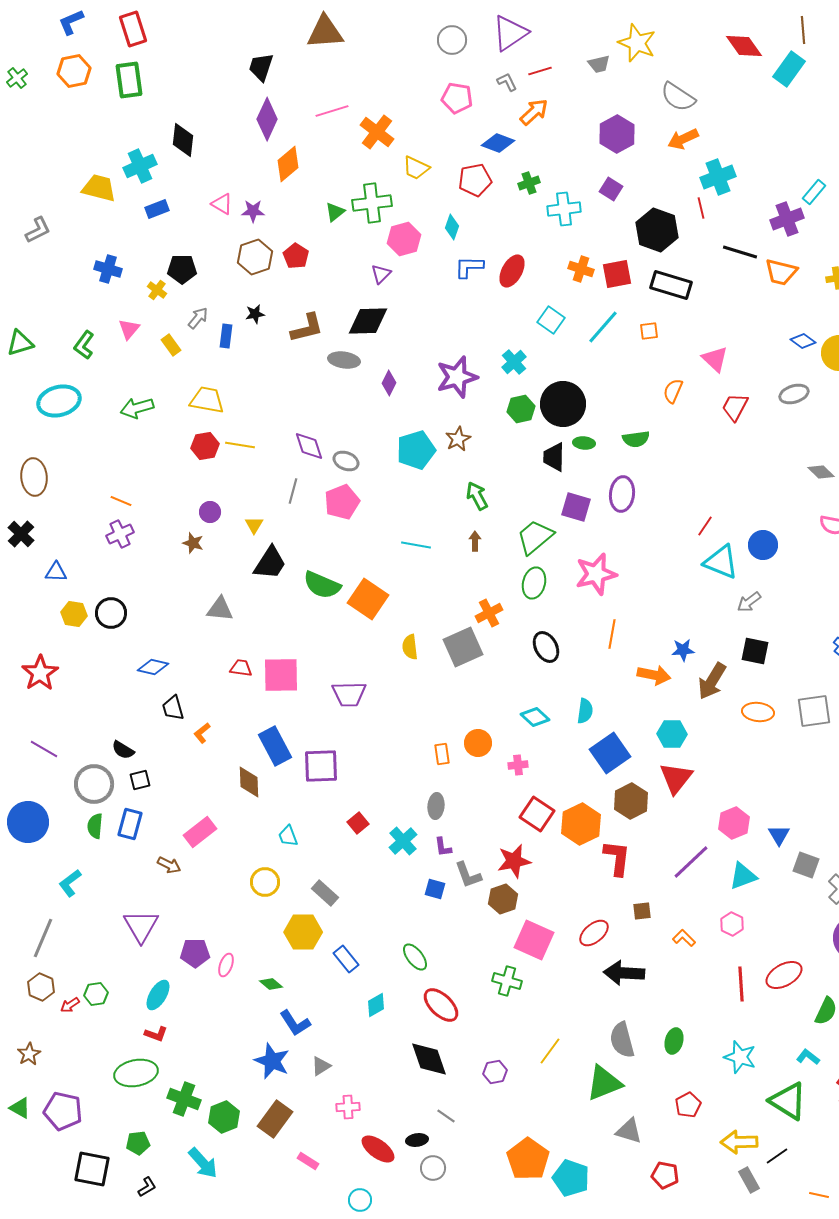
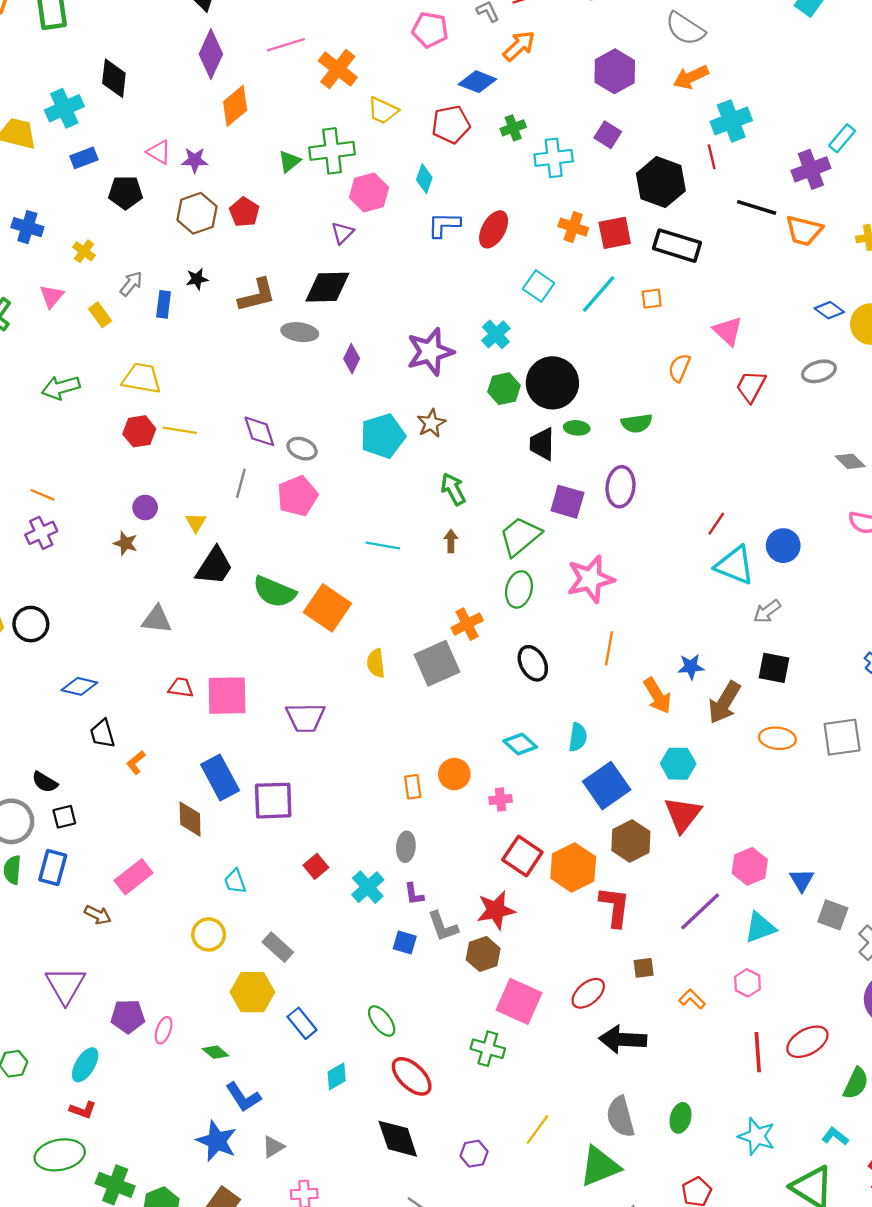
black pentagon: (182, 269) -> (125, 192), moved
orange arrow: (654, 675) -> (657, 696), turned 48

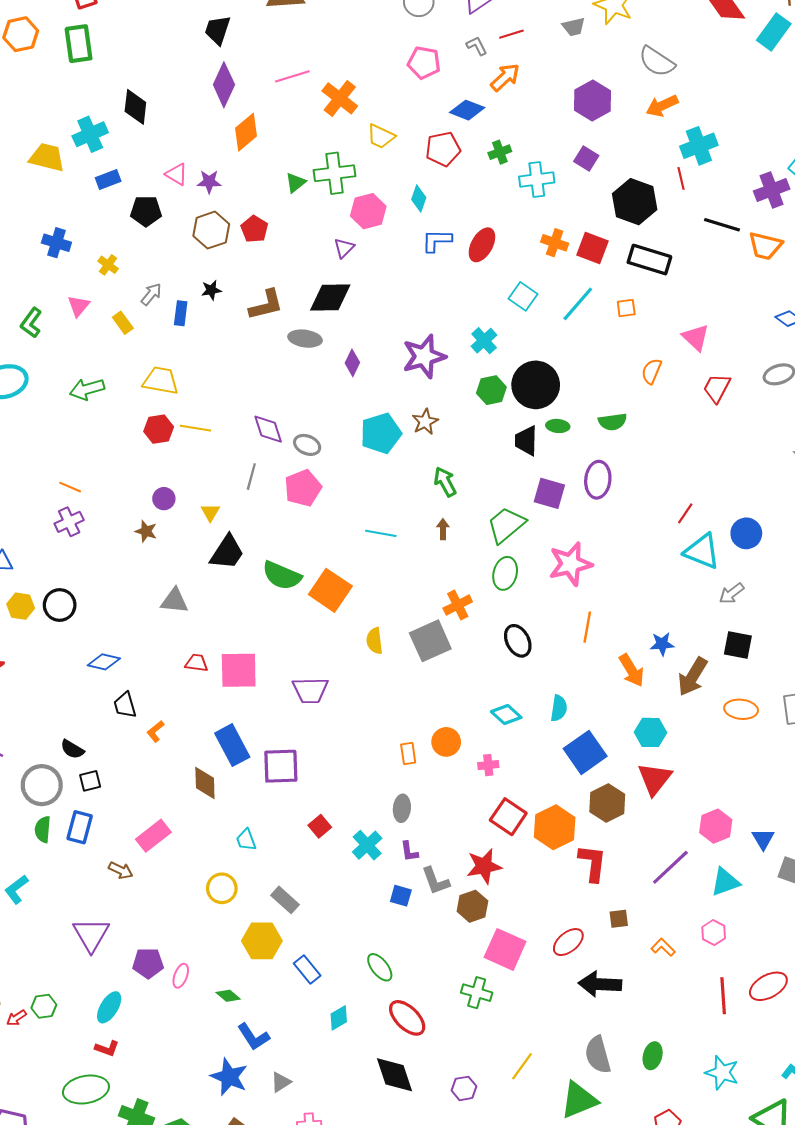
red square: (615, 233) -> (593, 248), turned 32

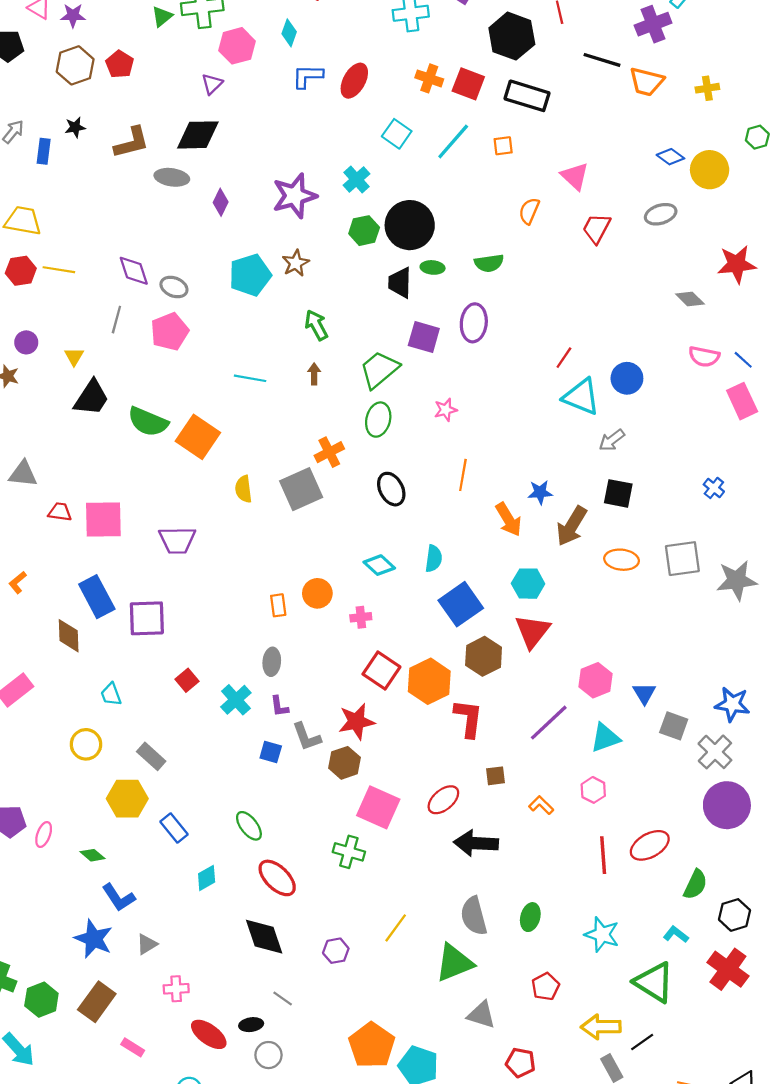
pink star: (570, 564) -> (446, 410), size x0.5
gray triangle: (174, 601) -> (23, 474), moved

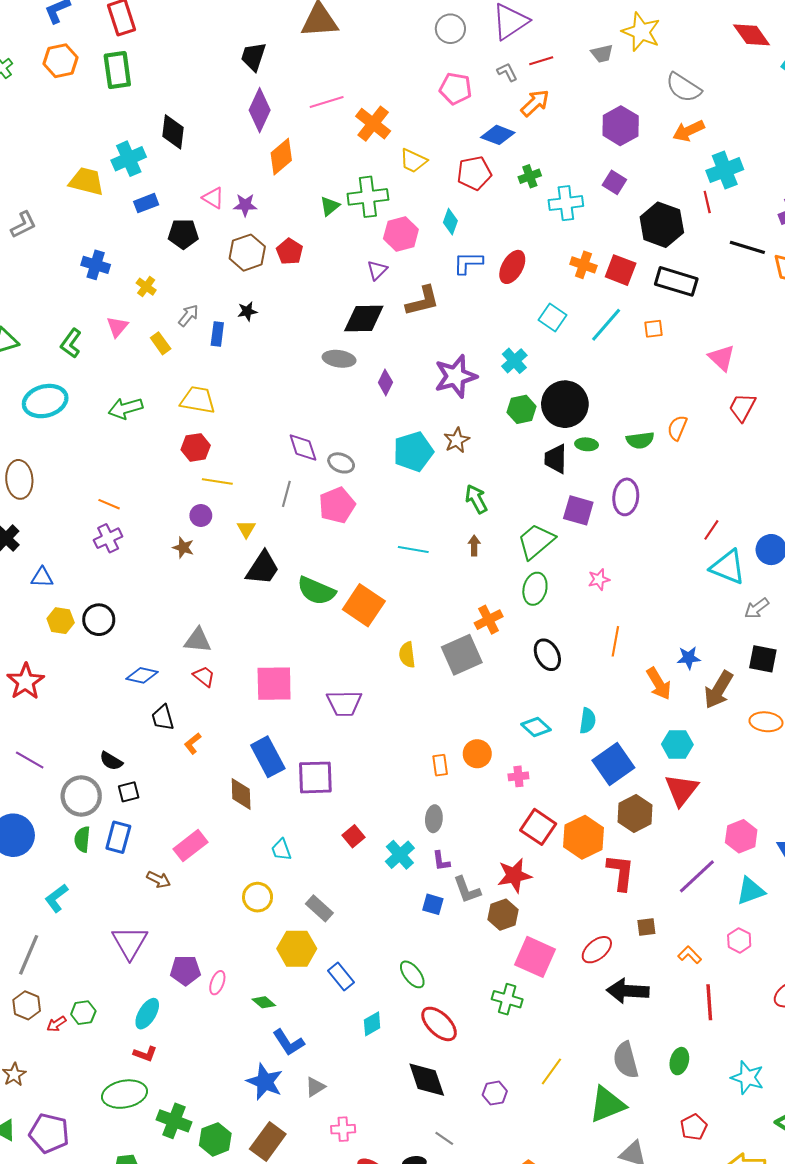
brown L-shape: (132, 143) -> (423, 301), moved
orange semicircle: (529, 211) -> (677, 428), moved
yellow line: (59, 270) -> (217, 481), moved
red trapezoid: (60, 512) -> (204, 676), moved, turned 30
red line: (603, 855) -> (709, 1002), moved

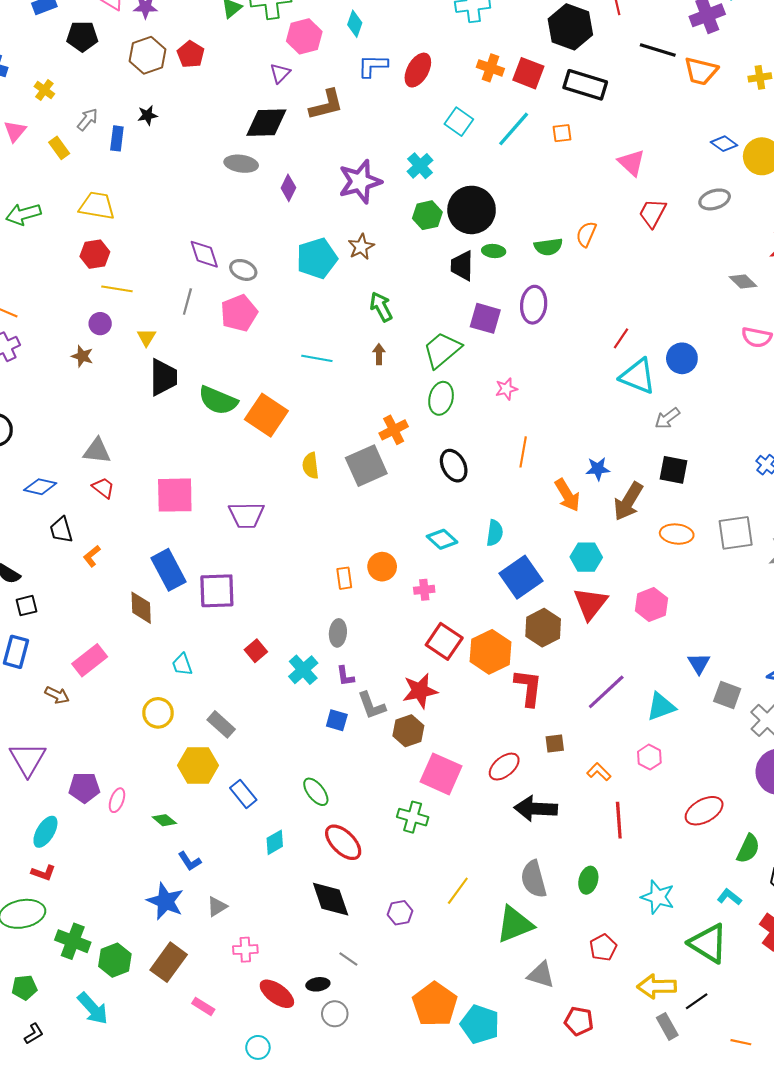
black trapezoid: (263, 568) -> (163, 377), turned -33
pink hexagon: (741, 836) -> (651, 605), moved
blue L-shape: (288, 1043) -> (190, 861), size x0.7

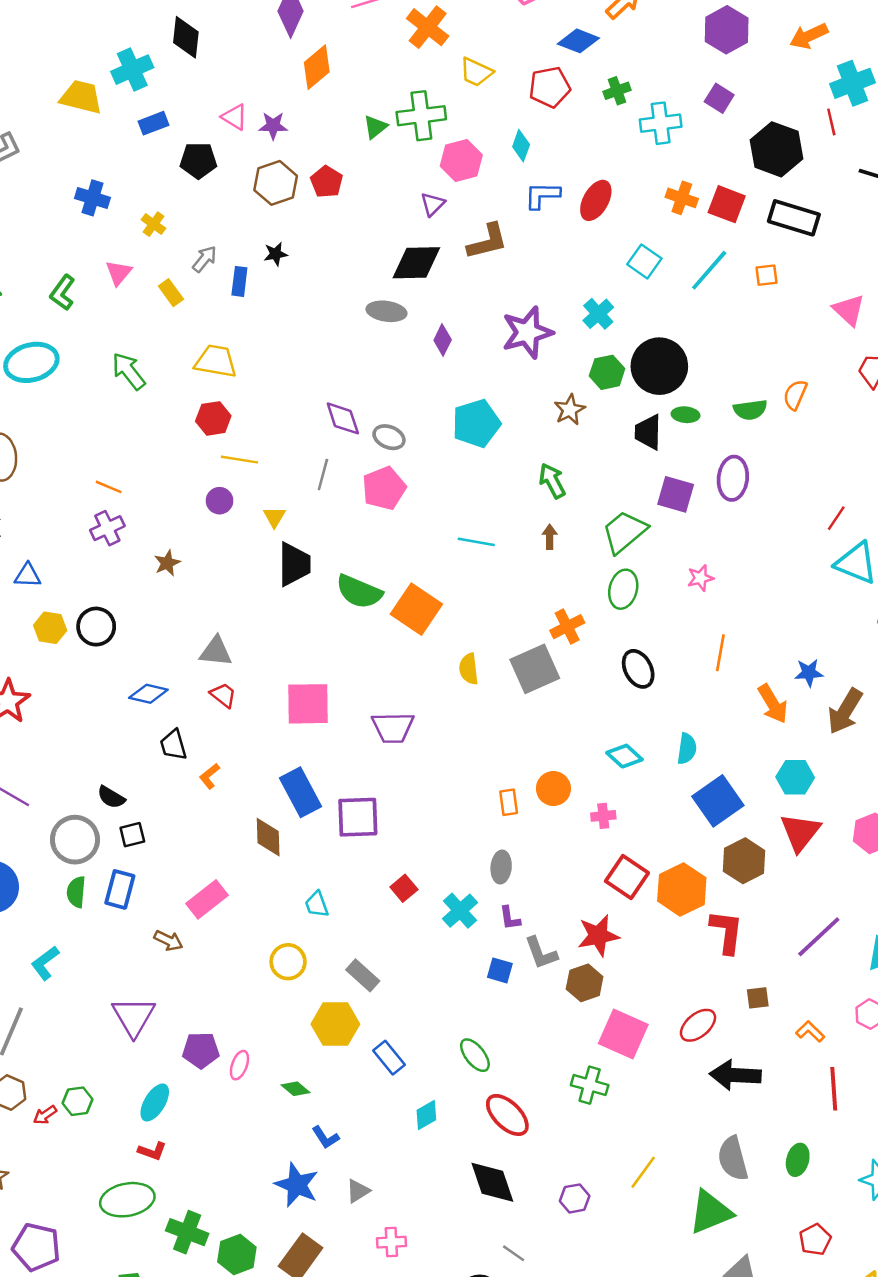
green arrow: (23, 214) -> (129, 371), turned 68
brown star: (361, 247) -> (570, 410), moved
brown star: (82, 356) -> (167, 563), moved, turned 30

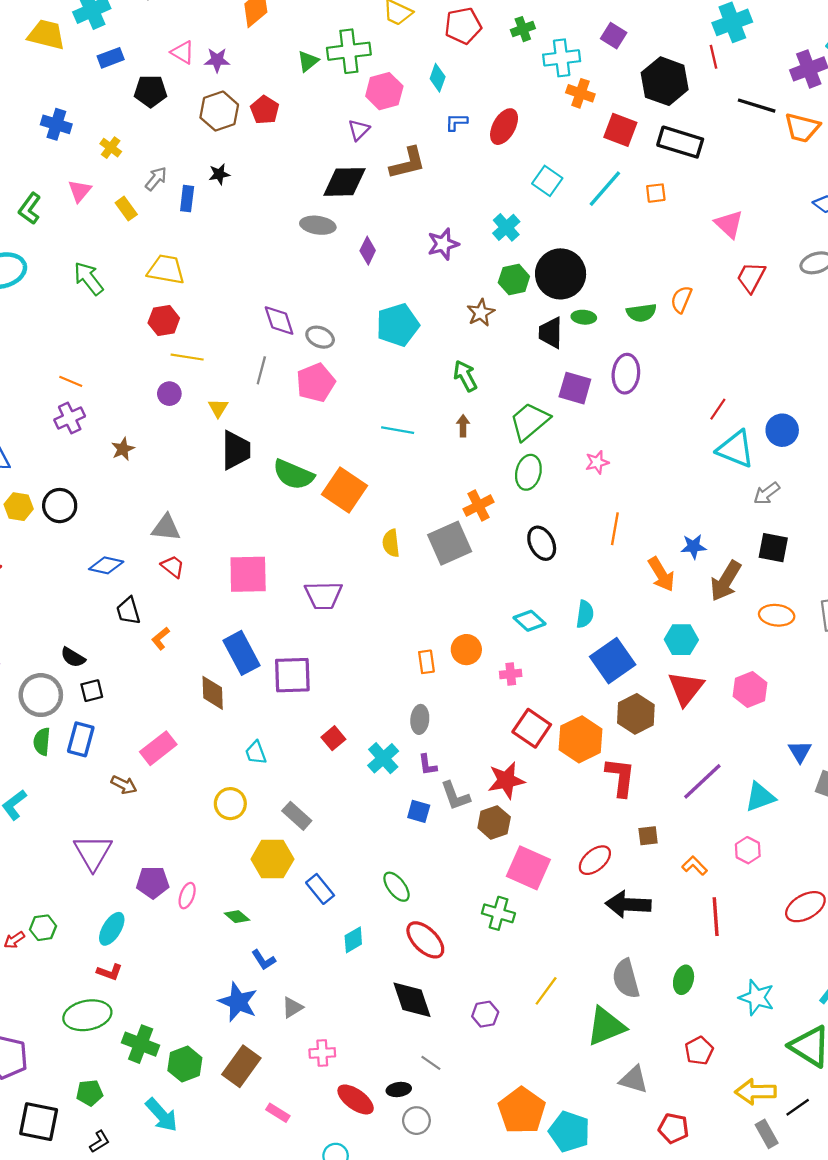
blue L-shape: (542, 195) -> (456, 122), size x0.7
orange cross: (682, 198) -> (580, 93), moved
purple star: (527, 332) -> (443, 244), size x0.7

